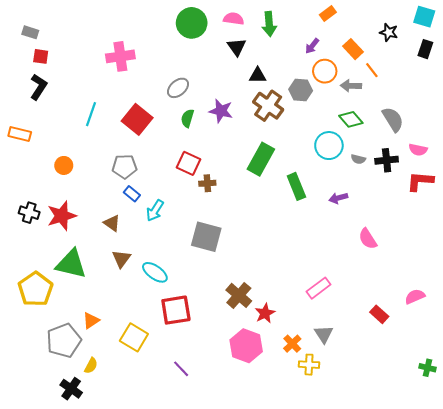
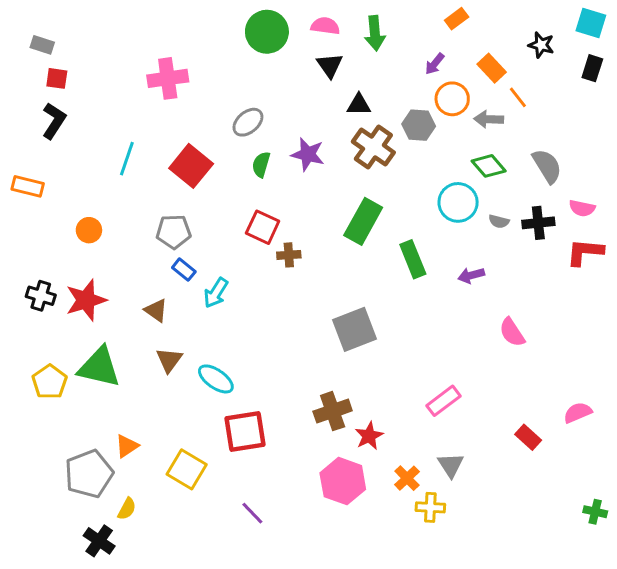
gray square: (206, 237) -> (354, 329), moved, turned -36
yellow pentagon: (35, 289) -> (50, 382), moved, size x0.7
brown cross: (239, 295) -> (333, 411), turned 30

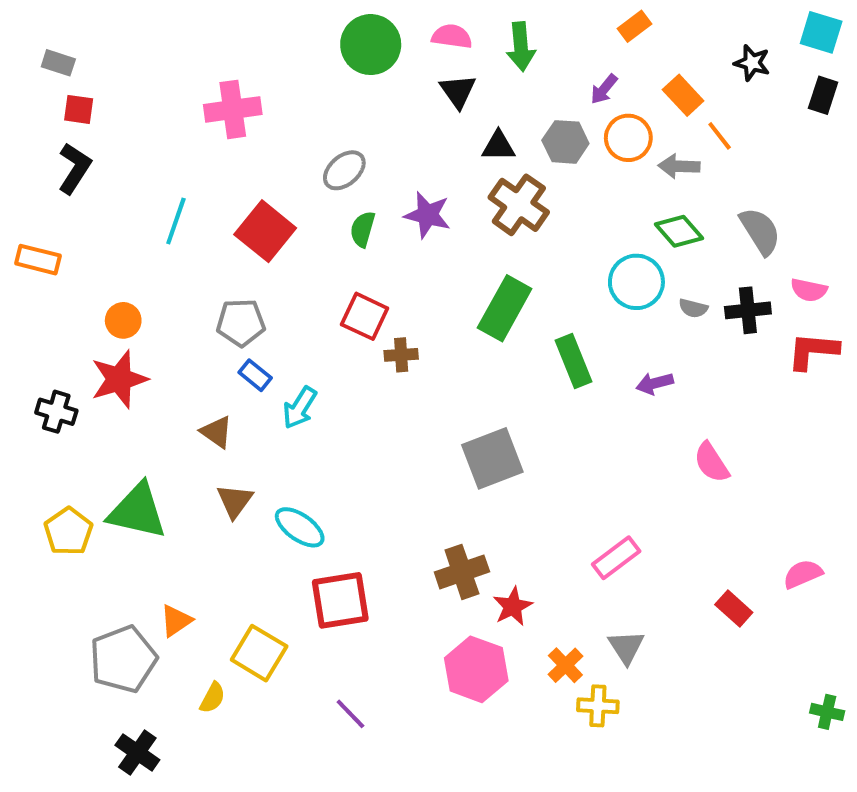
gray hexagon: (419, 125) -> (565, 142), moved
red star: (86, 300) -> (119, 379), moved
yellow semicircle: (127, 509) -> (212, 698), moved

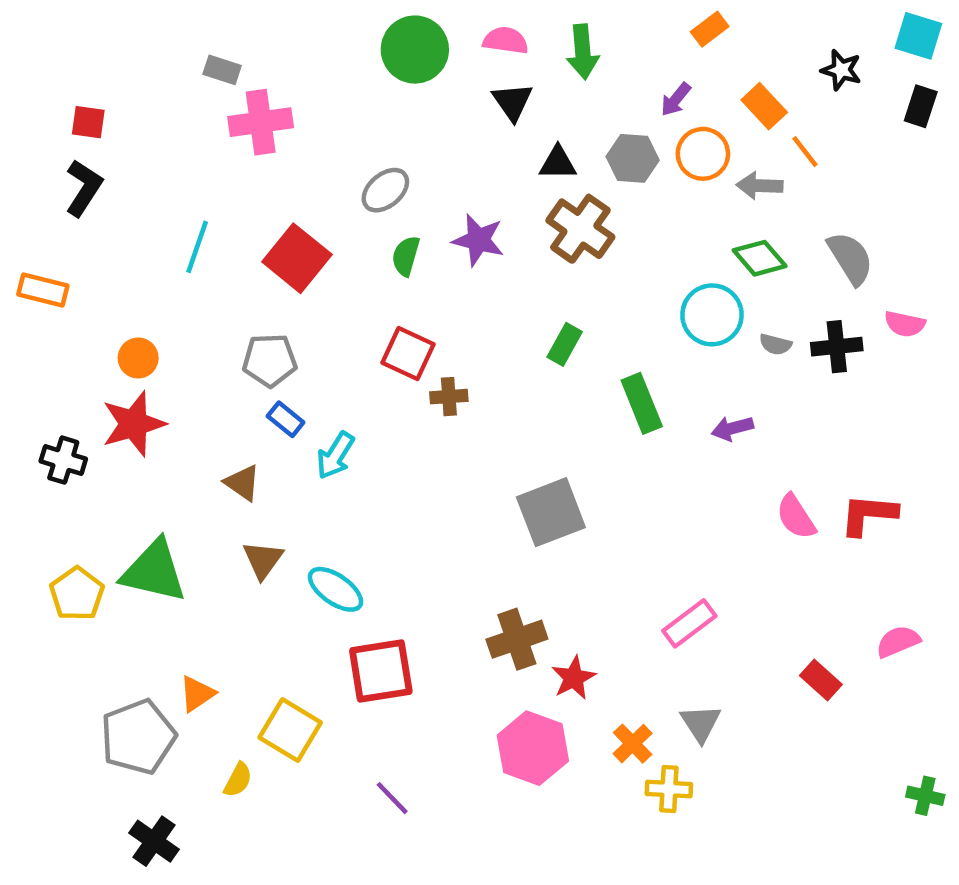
gray rectangle: (58, 63) -> (222, 70), moved
green rectangle: (505, 308) -> (565, 344), size x0.6
red L-shape: (813, 351) -> (868, 514), moved

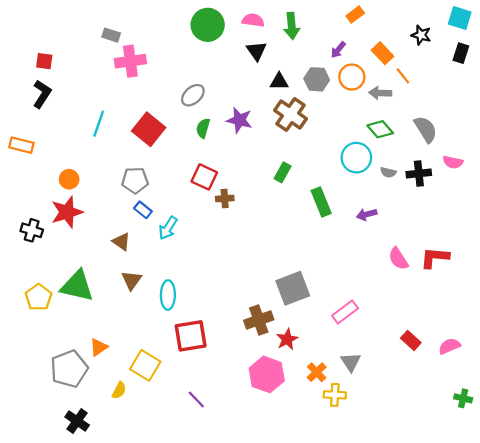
gray square: (551, 512) -> (293, 288), moved
cyan ellipse: (335, 589) -> (168, 295), turned 56
pink semicircle: (898, 642) -> (449, 346), moved

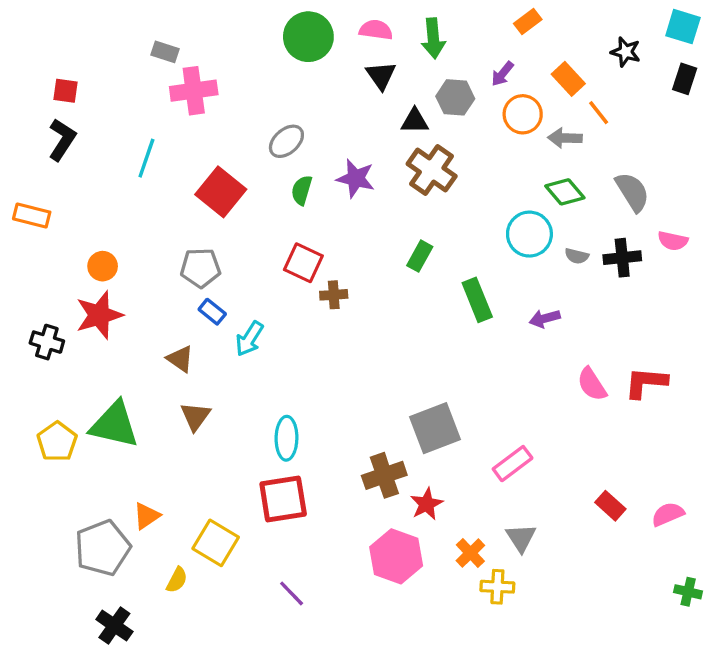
gray hexagon: (317, 79) -> (455, 97), moved
cyan line: (99, 124) -> (146, 158), moved
cyan ellipse: (168, 295) -> (286, 438), moved

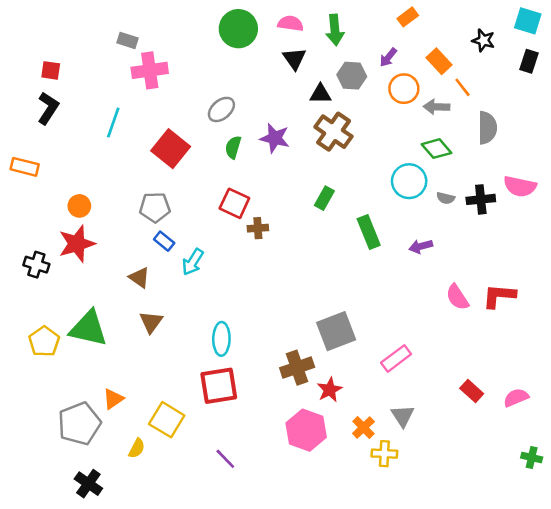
gray semicircle: (632, 192) -> (487, 128), moved, turned 32
pink semicircle: (673, 241) -> (520, 186), size x1.4

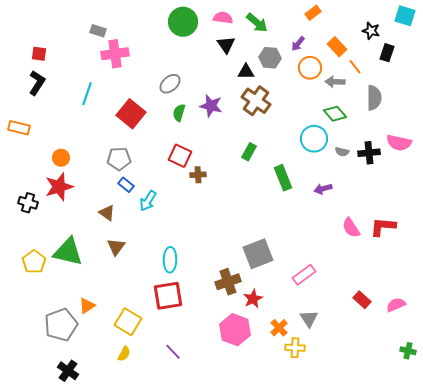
green arrow: (335, 30) -> (257, 23), turned -45
black rectangle: (529, 61) -> (387, 53), moved
yellow semicircle: (137, 448) -> (124, 354), moved

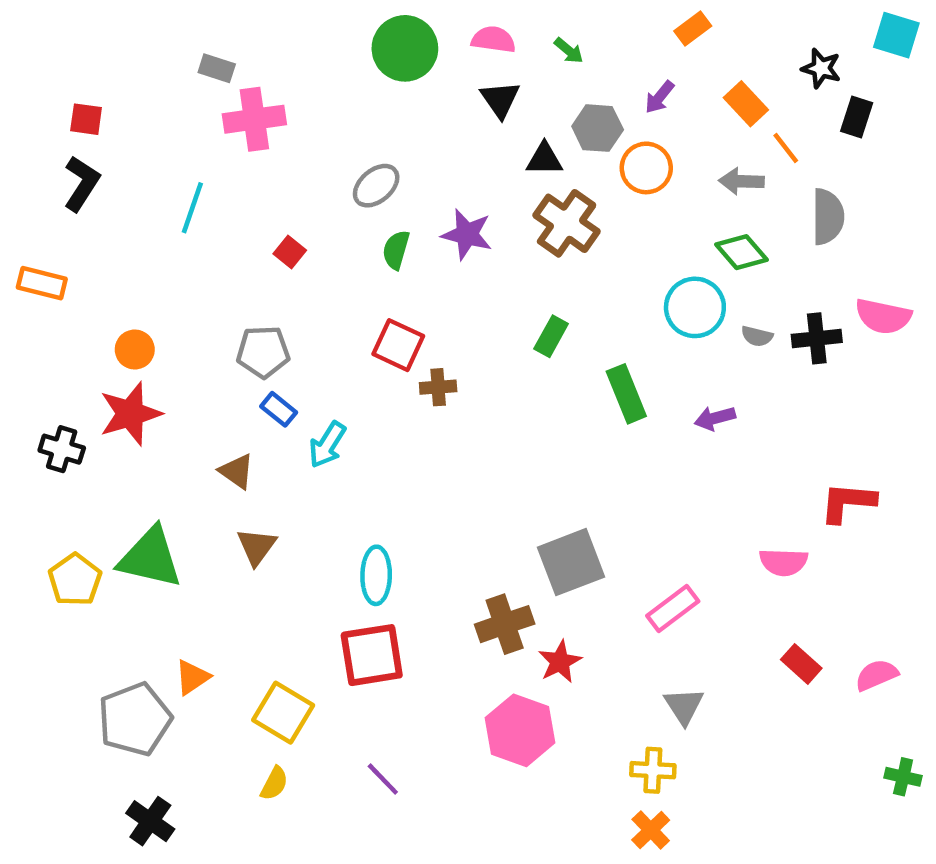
green arrow: (257, 23) -> (569, 51), size x0.6
orange circle: (310, 68) -> (646, 168), moved
red square: (131, 114) -> (290, 252), size x0.5
pink semicircle: (351, 228) -> (784, 562), moved, turned -55
orange cross: (279, 328) -> (651, 830), moved

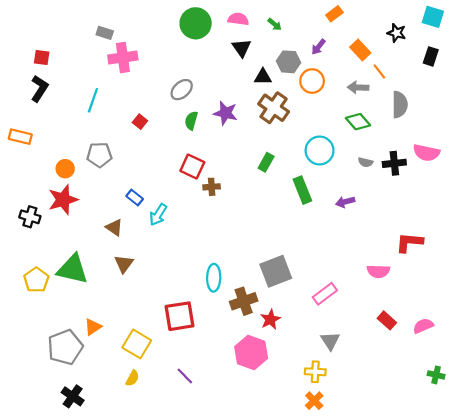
black rectangle: (857, 117) -> (431, 56), moved
cyan circle: (695, 307) -> (320, 151), moved
gray pentagon: (263, 352) -> (99, 155), moved
cyan ellipse: (376, 575) -> (214, 278), moved

